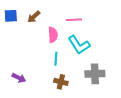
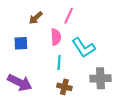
blue square: (11, 16) -> (21, 43), moved
pink line: (74, 20) -> (69, 16), moved, turned -63
purple arrow: (19, 78) -> (20, 83), size x1.6

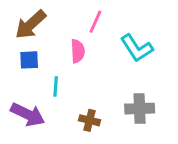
brown arrow: (36, 18) -> (31, 25), moved, size x1.6
cyan L-shape: (83, 48) -> (137, 48), moved
cyan line: (59, 62) -> (56, 86), moved

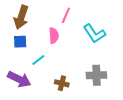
brown arrow: (31, 25) -> (21, 17), turned -30
cyan line: (56, 86) -> (38, 60), turned 48

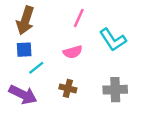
pink semicircle: (54, 36) -> (73, 52), moved, turned 77
cyan line: (38, 60) -> (36, 68), moved
brown cross: (62, 83) -> (68, 88), moved

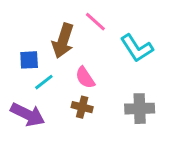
pink line: (79, 18) -> (95, 22), turned -72
brown arrow: (25, 20) -> (63, 41), moved
pink semicircle: (73, 52) -> (85, 78), moved, turned 72

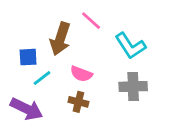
pink semicircle: (85, 78) -> (81, 74), turned -35
gray cross: (140, 109) -> (133, 86), moved

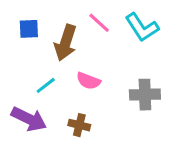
cyan L-shape: (130, 46) -> (142, 27), moved
blue square: (28, 57) -> (29, 29), moved
brown cross: (78, 102) -> (79, 125), moved

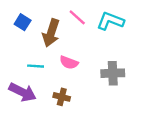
cyan L-shape: (142, 27) -> (110, 21), turned 144
blue square: (29, 29) -> (23, 22), turned 35
cyan line: (46, 85) -> (36, 66), turned 42

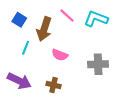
cyan line: (36, 66) -> (26, 48), moved, turned -72

